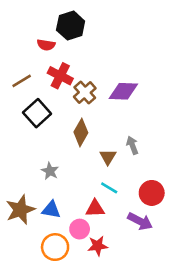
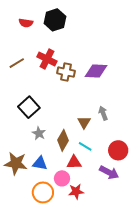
red semicircle: (46, 45) -> (26, 23), moved
brown cross: (85, 93) -> (66, 72), turned -36
black square: (37, 113) -> (29, 107), moved
brown diamond: (81, 132) -> (63, 140), moved
brown star: (20, 210) -> (16, 163), turned 30

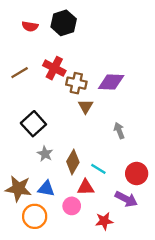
brown triangle: (84, 122) -> (86, 106), moved
red star: (76, 191) -> (104, 221), moved
orange circle: (43, 192) -> (35, 216), moved

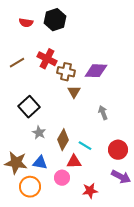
purple arrow: (126, 199) -> (121, 177), moved

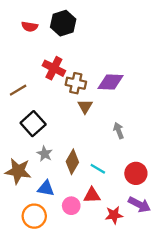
brown line: (17, 63) -> (18, 90), moved
red triangle: (74, 162) -> (92, 195), moved
brown star: (16, 163) -> (18, 171), moved
red star: (90, 191) -> (114, 215), moved

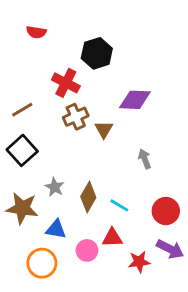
black hexagon: (63, 23) -> (97, 53), moved
brown cross: (76, 83) -> (76, 117), moved, turned -36
black square: (33, 124) -> (22, 150), moved

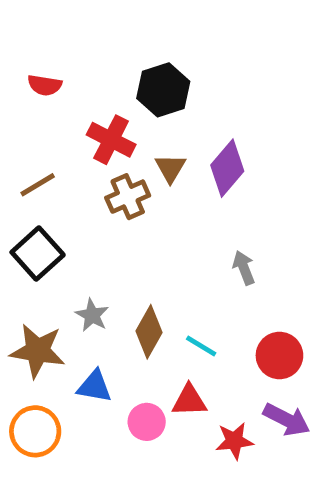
red semicircle: (36, 32) -> (45, 85), moved
purple diamond: (135, 100) -> (227, 168), turned -52
brown triangle: (104, 129) -> (170, 168), moved
orange circle: (42, 263) -> (35, 431), moved

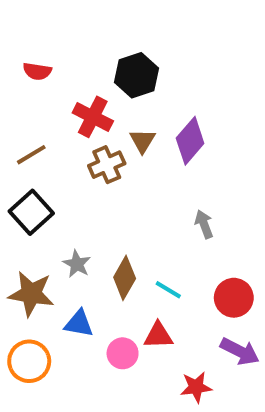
red star: (234, 441) -> (196, 387), moved

